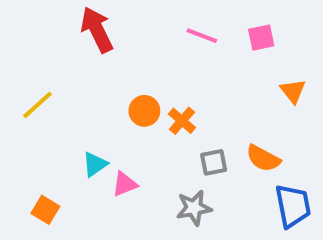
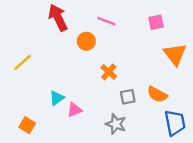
pink line: (202, 36) -> (106, 21), moved
orange triangle: (293, 91) -> (175, 54), size x1.5
orange circle: (144, 111) -> (86, 41), moved
gray star: (194, 208) -> (116, 124), turned 30

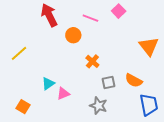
pink square: (156, 22) -> (119, 11), moved, turned -32

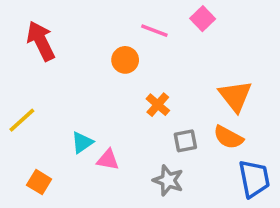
red arrow: (49, 15) -> (41, 41), moved
orange triangle: (149, 46) -> (235, 96), moved
yellow line: (19, 53) -> (22, 120), moved
pink triangle: (63, 94) -> (108, 160), turned 32

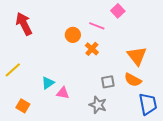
pink line: (154, 31) -> (97, 26), moved
orange cross: (158, 105) -> (92, 49), moved

